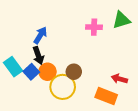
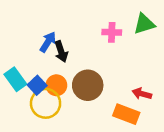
black arrow: (38, 56) -> (61, 52), moved
brown circle: (74, 72) -> (88, 85), size x1.6
yellow circle: (63, 87) -> (46, 103), moved

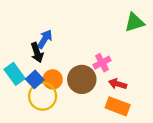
pink cross: (112, 32) -> (102, 63), moved, turned -30
black arrow: (61, 52) -> (37, 53), moved
red arrow: (142, 94) -> (118, 84), moved

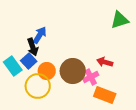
pink cross: (102, 63) -> (91, 77), moved
blue square: (35, 79) -> (29, 61), moved
red arrow: (118, 84) -> (105, 62), moved

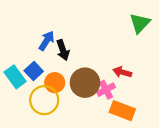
green triangle: (120, 20) -> (140, 23), turned -30
black arrow: (33, 47) -> (63, 50), moved

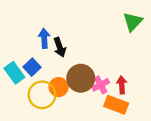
blue arrow: (47, 41) -> (44, 38), turned -36
red arrow: (122, 72) -> (122, 85), moved, turned 70
orange circle: (55, 83) -> (59, 87), moved

